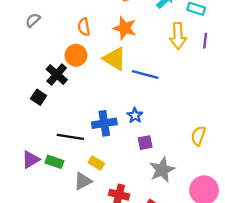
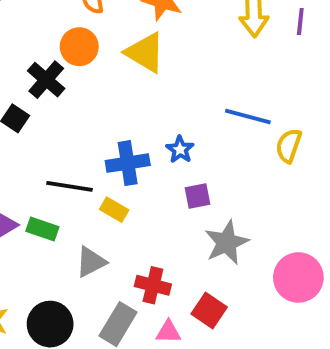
blue line: (145, 75) -> (248, 117), moved
yellow semicircle: (198, 136) -> (289, 146), moved
yellow rectangle: (96, 163) -> (114, 210), moved

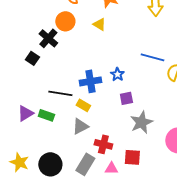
yellow triangle: (145, 52) -> (99, 24), size x0.6
gray triangle: (91, 262) -> (80, 126), moved
red square: (209, 310) -> (132, 157), turned -30

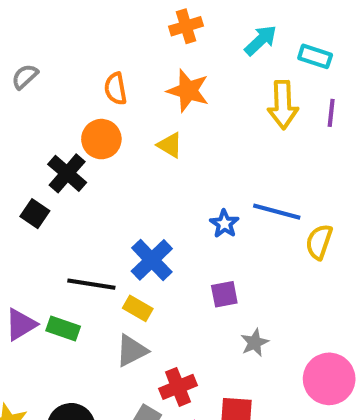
blue star: (117, 74) -> (224, 224), moved
blue cross: (90, 81) -> (152, 260), turned -35
gray star: (141, 122) -> (255, 343), size x0.6
red cross: (103, 144) -> (178, 387), turned -36

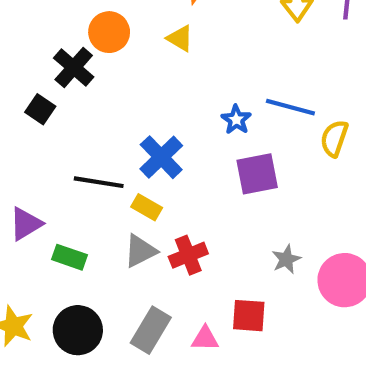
purple square: (224, 294) -> (257, 174), moved, size x1.5
green rectangle: (63, 328) -> (69, 257), moved
gray star: (255, 343) -> (286, 259), moved
red cross: (178, 387) -> (188, 255), moved

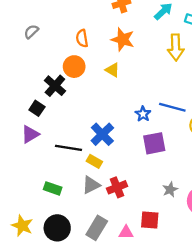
purple triangle: (26, 224) -> (30, 134), moved

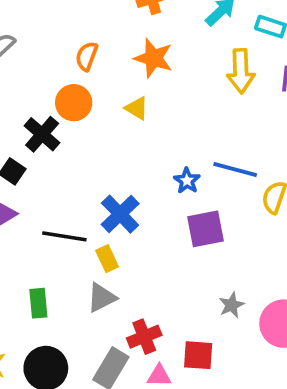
orange semicircle: (82, 38) -> (87, 56), turned 30
yellow rectangle: (94, 161) -> (107, 259), turned 35
red cross: (117, 187) -> (144, 337), moved
green rectangle: (53, 188) -> (38, 303), turned 66

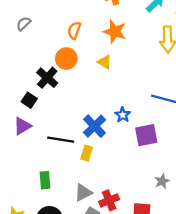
blue star: (187, 181) -> (123, 115), moved
yellow rectangle: (107, 259) -> (87, 153), turned 42
gray triangle: (102, 298) -> (83, 193), moved

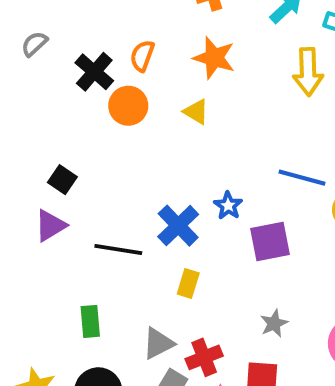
gray semicircle: (24, 24) -> (34, 44), moved
black cross: (47, 78) -> (94, 72), moved
yellow rectangle: (87, 153) -> (188, 283), moved
gray star: (162, 181) -> (274, 323), moved

